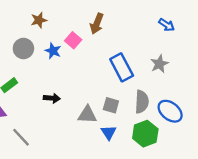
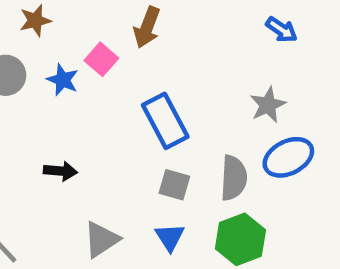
blue rectangle: (122, 67) -> (165, 121), moved
blue ellipse: (170, 111) -> (288, 157), moved, turned -65
gray triangle: (87, 115) -> (101, 239), moved, turned -36

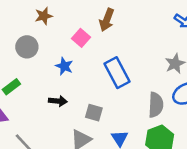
blue star: (63, 80) -> (64, 66), moved
gray square: (174, 185) -> (94, 113), moved

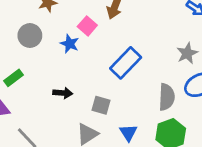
blue star: (64, 66) -> (70, 44), moved
blue rectangle: (117, 73) -> (126, 63), turned 72

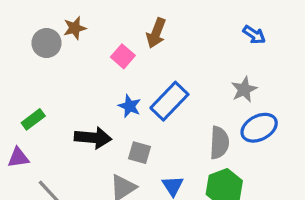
gray circle: (30, 36) -> (47, 43), moved
blue star: (70, 44) -> (130, 106), moved
black arrow: (63, 93) -> (93, 138), size x1.5

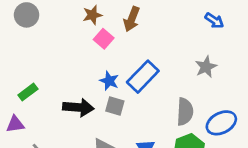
brown star: (75, 28) -> (92, 15), moved
gray circle: (47, 43) -> (27, 15), moved
blue ellipse: (259, 128) -> (221, 123), moved
gray square: (140, 153) -> (115, 106), moved

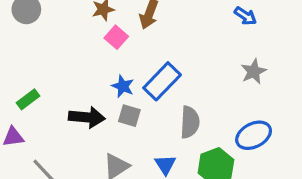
gray star: (206, 67) -> (254, 72), moved
gray semicircle: (185, 112) -> (190, 122), moved

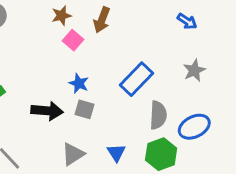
blue rectangle: (162, 81) -> (137, 79), moved
gray semicircle: (190, 122) -> (158, 115), moved

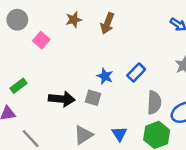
pink square: (73, 40) -> (41, 40), moved
blue rectangle: (137, 79) -> (136, 73), size x0.7
blue star: (79, 83) -> (105, 76), moved

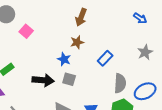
brown star: (74, 20) -> (77, 42), moved
blue star: (105, 76) -> (64, 59), moved

